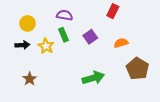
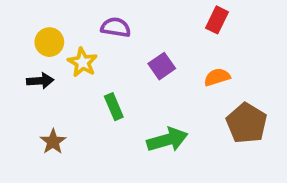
red rectangle: (113, 11) -> (217, 20), moved
green rectangle: (63, 35) -> (114, 107), moved
yellow star: (46, 46) -> (83, 62), moved

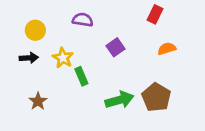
yellow star: (83, 62) -> (63, 58), moved
orange semicircle: (217, 77) -> (167, 49), moved
brown pentagon: (247, 123) -> (156, 97), moved

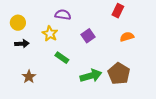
yellow circle: (35, 30) -> (18, 23), moved
yellow star: (63, 58) -> (50, 34), moved
green rectangle: (81, 76) -> (62, 58), turned -32

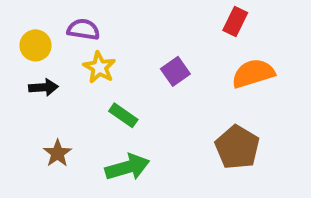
purple semicircle: (63, 15) -> (83, 29), moved
orange semicircle: (127, 37) -> (253, 73), size x1.5
green arrow: (91, 76) -> (127, 167), moved

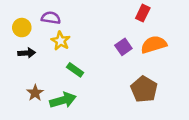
purple square: (175, 71) -> (123, 47), moved
green arrow: (127, 167) -> (63, 100), moved

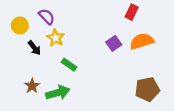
purple semicircle: (51, 18) -> (47, 17), turned 36
black arrow: (27, 53) -> (34, 48), moved, turned 56
brown pentagon: (144, 89) -> (147, 89), moved, turned 30

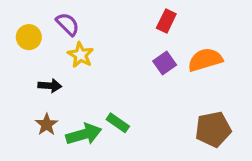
red rectangle: (132, 12) -> (166, 21), moved
black arrow: (34, 48) -> (50, 86), moved, turned -48
green rectangle: (69, 65) -> (118, 123), moved

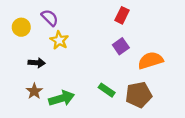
orange semicircle: (205, 60) -> (150, 60), moved
green rectangle: (118, 123) -> (107, 90), moved
brown pentagon: (213, 129) -> (139, 95), moved

